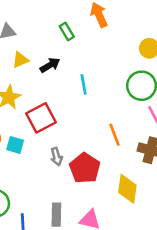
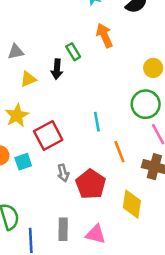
black arrow: (50, 65) -> (57, 69), moved, turned 126
cyan line: (84, 84) -> (97, 122), moved
cyan square: (15, 145) -> (23, 162), turned -35

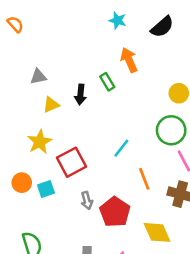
green rectangle: (73, 52) -> (107, 82), moved
cyan line: (97, 122) -> (121, 148), turned 48
yellow diamond: (132, 204) -> (157, 232), turned -32

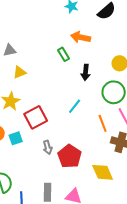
orange arrow: (129, 60) -> (81, 37), turned -54
black arrow: (80, 95) -> (86, 72), moved
orange line: (144, 179) -> (103, 123), moved

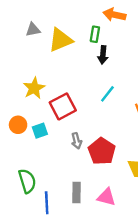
green rectangle: (64, 54) -> (95, 34), turned 40
yellow triangle: (20, 72) -> (60, 40), moved, size x1.6
black arrow: (86, 72) -> (103, 55), moved

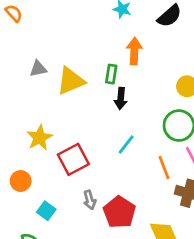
orange arrow: (114, 15) -> (134, 51), turned 80
cyan square: (40, 131) -> (46, 211), moved, turned -35

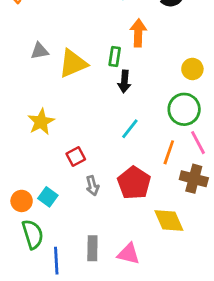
red square: (73, 159) -> (76, 157), moved, size x0.6
orange line: (164, 167) -> (169, 152), turned 40
orange circle: (21, 181) -> (22, 201), moved
red pentagon: (119, 212) -> (134, 183), moved

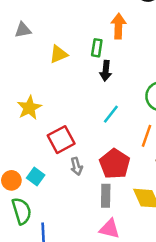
gray triangle: (40, 51) -> (23, 30), moved
yellow triangle: (73, 63) -> (59, 54), size x0.7
red square: (76, 157) -> (61, 140), size x1.5
gray rectangle: (92, 248) -> (106, 196), moved

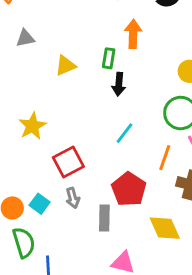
gray arrow: (76, 166) -> (73, 198), moved
gray rectangle: (106, 196) -> (104, 218), moved

